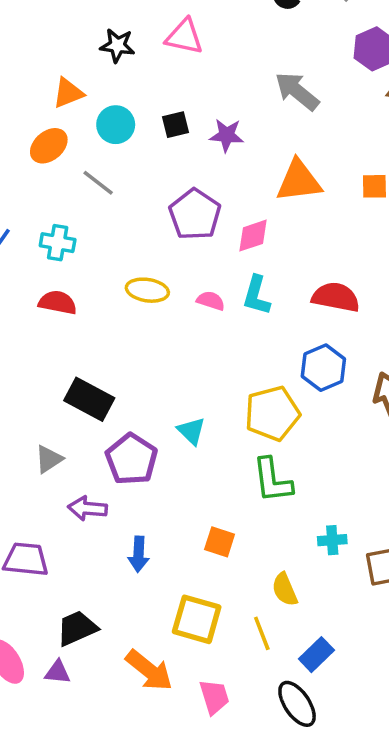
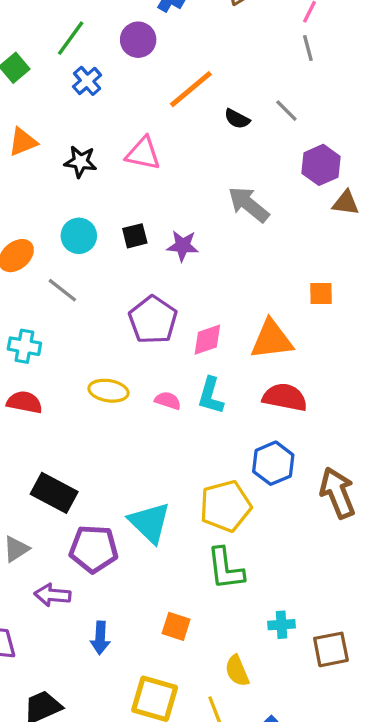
orange triangle: (68, 93) -> (23, 142), moved
orange triangle: (299, 181) -> (272, 340), moved
cyan triangle: (191, 431) -> (150, 523), size x1.6
purple pentagon: (132, 459) -> (94, 549), turned -30

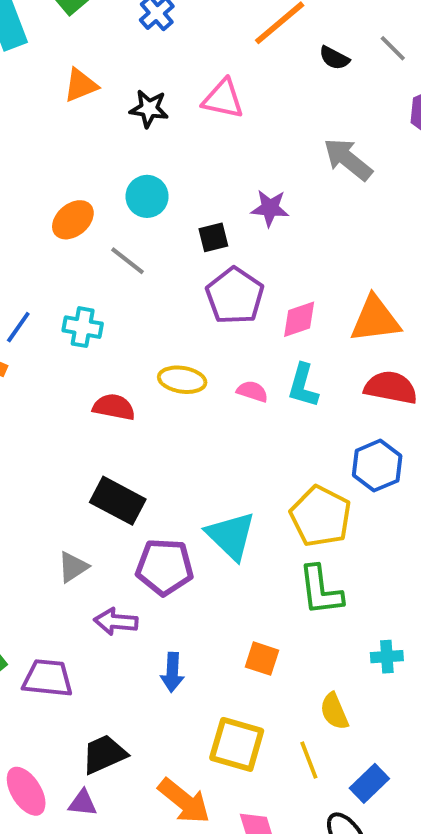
black square: (135, 236) -> (213, 237), moved
red semicircle: (24, 402) -> (114, 407), moved
yellow pentagon: (225, 506) -> (321, 516), turned -30

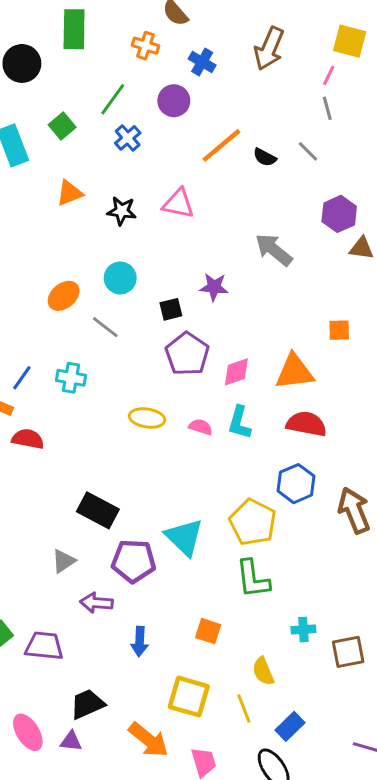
gray line: (393, 48) -> (308, 151), moved
black semicircle: (334, 58) -> (265, 157), moved
red semicircle: (114, 407) -> (28, 439), moved

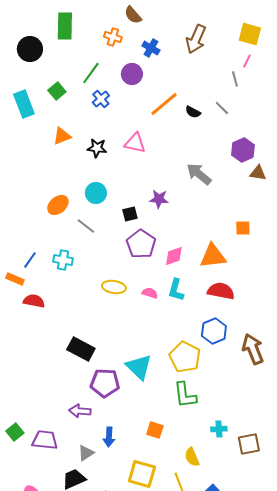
pink line: (329, 75) -> (247, 61), moved
gray triangle: (64, 561) -> (86, 453), moved

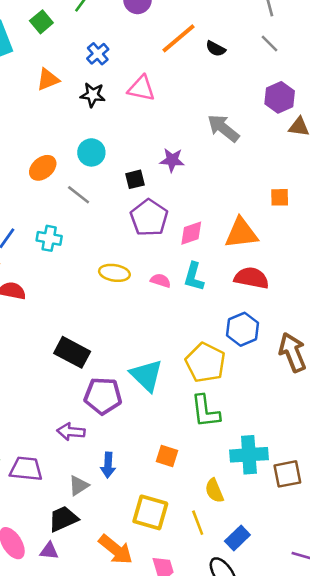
blue cross: (101, 99) -> (98, 54), moved
gray line: (222, 108) -> (269, 44), moved
cyan cross: (219, 429) -> (249, 455), size x1.8

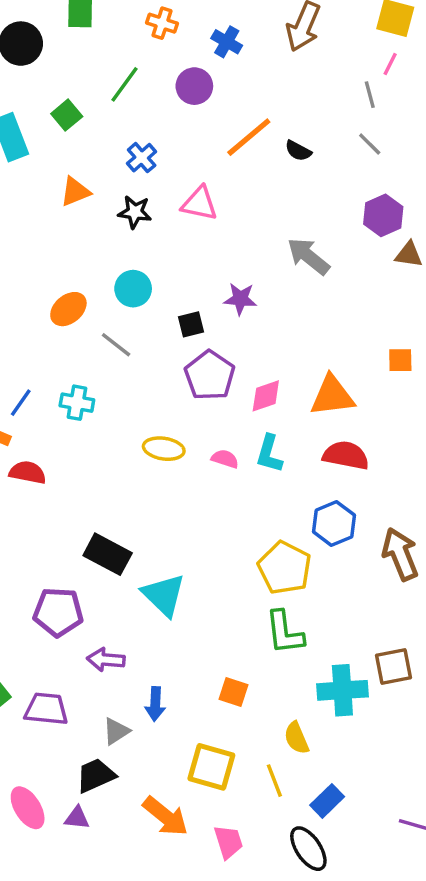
orange square: (280, 197) -> (400, 360), moved
cyan triangle: (146, 375) -> (164, 595), moved
purple pentagon: (103, 396) -> (58, 612), moved
brown square: (287, 474) -> (393, 666), moved

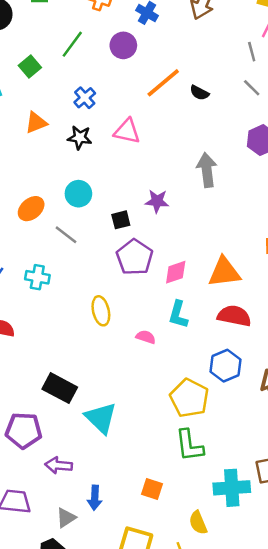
gray arrow: (308, 256) -> (207, 170), turned 44
yellow ellipse: (164, 449) -> (101, 311), turned 68
pink semicircle: (225, 459) -> (146, 337), moved

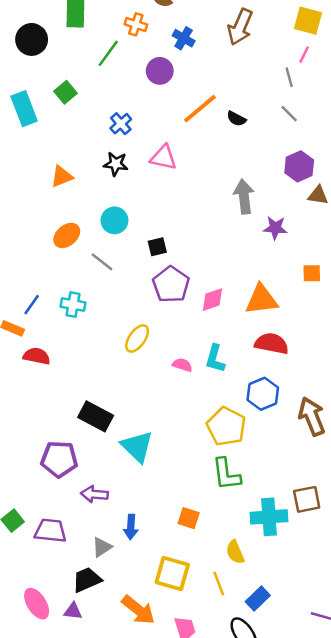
green line: (72, 44) -> (108, 53), moved
orange triangle: (36, 123) -> (62, 176), moved
purple star: (157, 201) -> (275, 228), moved
yellow ellipse: (101, 311) -> (137, 338), turned 48
cyan L-shape: (178, 315) -> (215, 359), moved

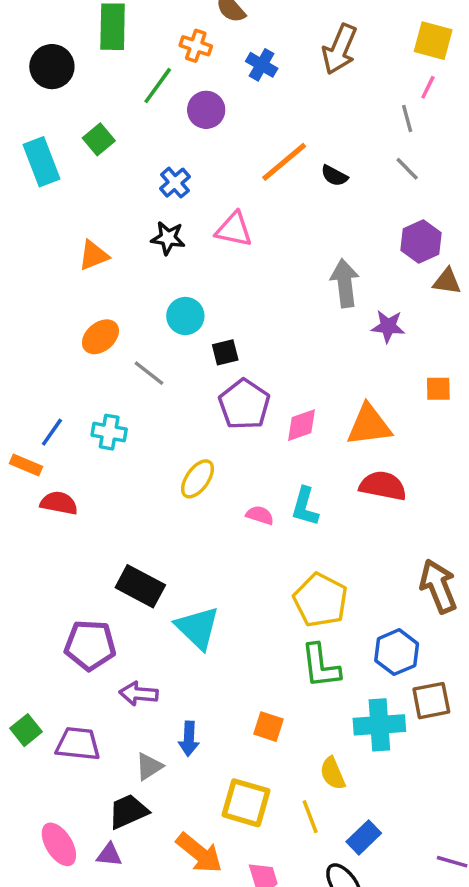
purple circle: (160, 71) -> (206, 110), moved
cyan circle: (114, 220) -> (185, 316), moved
blue hexagon: (263, 394) -> (397, 652), moved

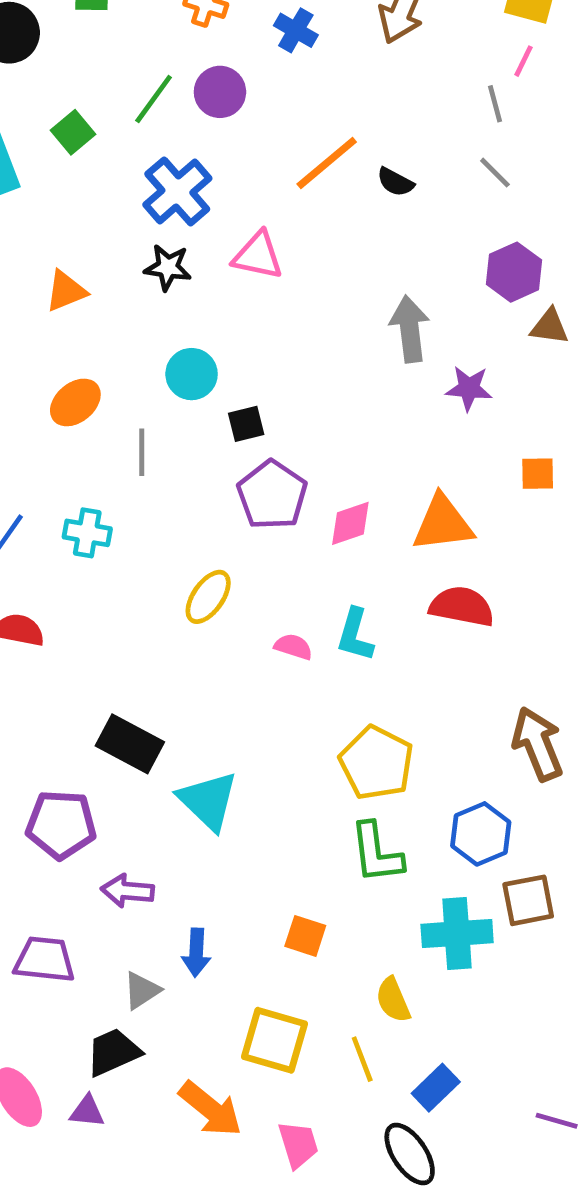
green line: (158, 86) -> (154, 99), moved
blue cross: (175, 183) -> (177, 192), size x1.6
gray line: (149, 373) -> (142, 452), turned 52

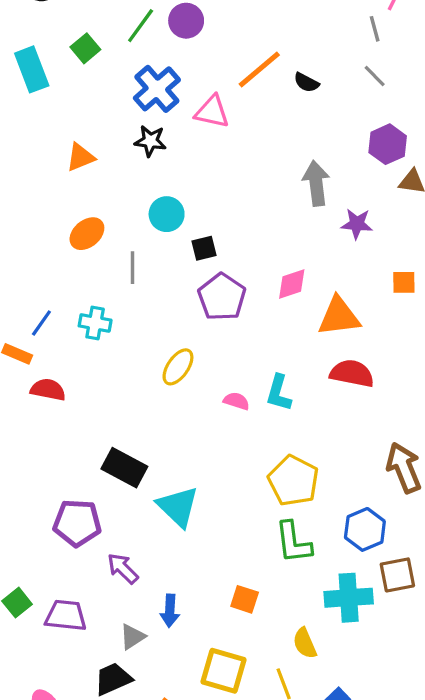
pink triangle: (258, 256) -> (212, 112), moved
pink diamond: (350, 523) -> (292, 284), moved
purple arrow: (128, 891) -> (123, 568), turned 40

